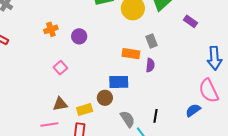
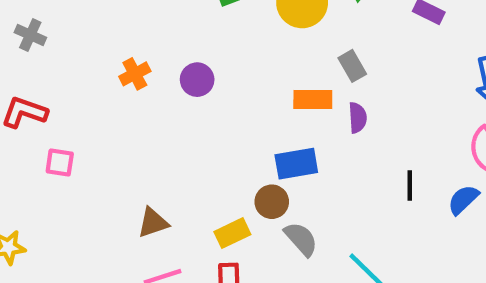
pink square: (60, 68) -> (60, 163), moved, turned -32
brown triangle: (60, 104) -> (153, 223), moved
black line: (156, 116) -> (410, 186), moved
gray semicircle: (128, 119) -> (301, 239), moved

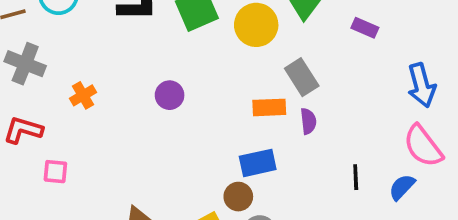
gray cross: (30, 35) -> (25, 64), size x1.5
gray rectangle: (352, 66) -> (302, 77), size x1.4
orange cross: (135, 74) -> (83, 95), moved

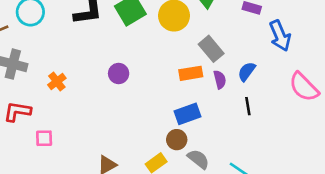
blue arrow: (422, 85) -> (280, 36), moved
black line: (356, 177) -> (248, 106), moved
blue semicircle: (402, 187) -> (247, 72), moved

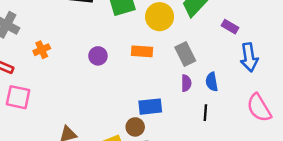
blue semicircle: (247, 72) -> (212, 82), turned -60
orange rectangle: (191, 73) -> (142, 51), moved
pink square: (44, 138) -> (18, 97), size x1.5

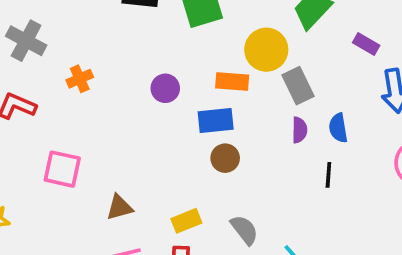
yellow circle: (160, 17) -> (266, 50), moved
pink square: (18, 97) -> (62, 169), moved
blue rectangle: (150, 107) -> (216, 120), moved
brown circle: (135, 127) -> (225, 158), moved

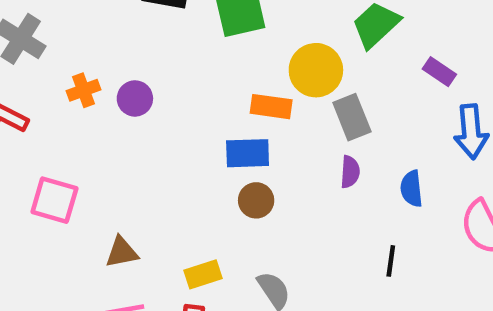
purple circle: (165, 88) -> (135, 98), moved
blue semicircle: (338, 128) -> (412, 189), moved
black line: (328, 175) -> (391, 261), moved

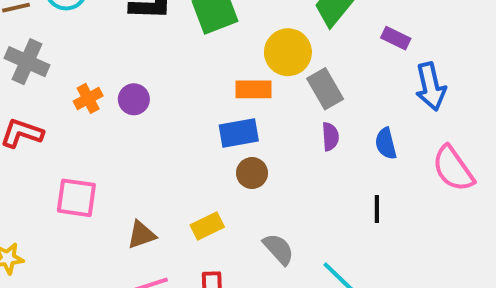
yellow rectangle: (203, 274) -> (207, 226), moved

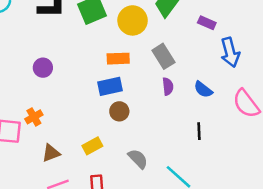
yellow circle: (288, 52) -> (133, 20), moved
orange cross: (88, 98) -> (34, 117), moved
blue semicircle: (386, 144) -> (203, 89), turned -36

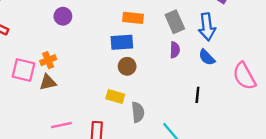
blue arrow: (230, 52) -> (207, 27), moved
yellow rectangle: (92, 146) -> (115, 96), moved, turned 36
brown triangle: (51, 153) -> (48, 82), moved
gray semicircle: (138, 159) -> (138, 112), turned 30

